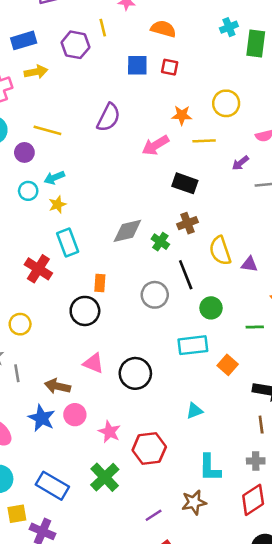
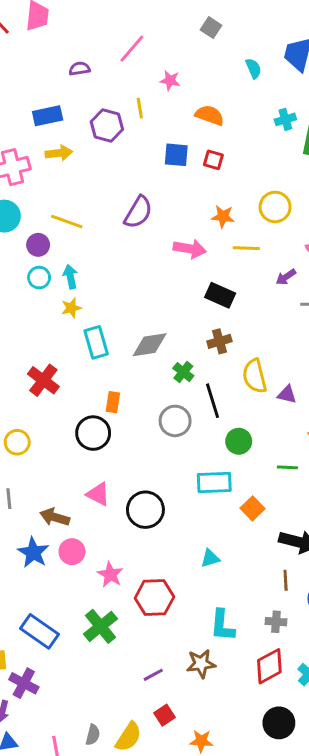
pink arrow: (155, 145) -> (190, 249), turned -144
cyan arrow: (54, 178) -> (70, 277), turned 96
cyan circle: (28, 191) -> (39, 278), moved
cyan rectangle: (68, 242) -> (96, 342), moved
green cross: (160, 242) -> (183, 372), moved

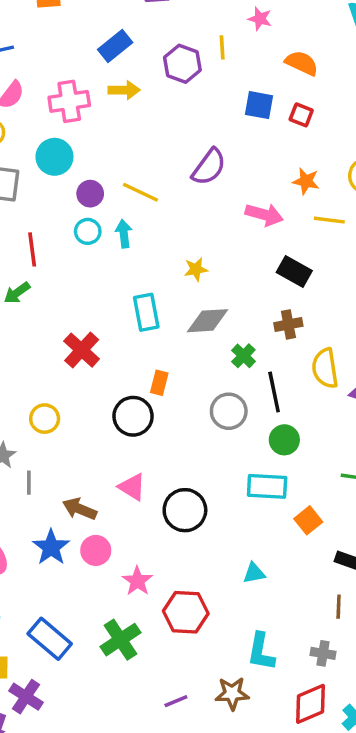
blue rectangle: (48, 116) -> (115, 46), turned -32
yellow line: (67, 222) -> (140, 192), moved
yellow star: (71, 308) -> (196, 269), moved
green circle: (239, 441) -> (284, 440), moved

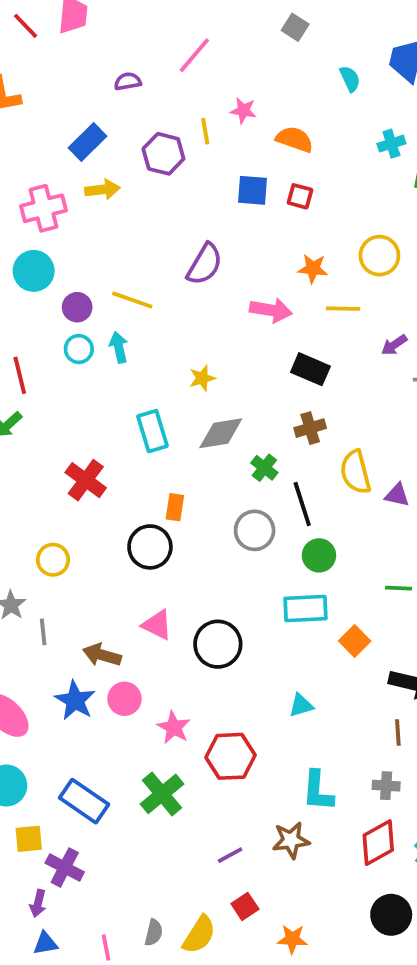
pink star: (260, 19) -> (243, 111), moved

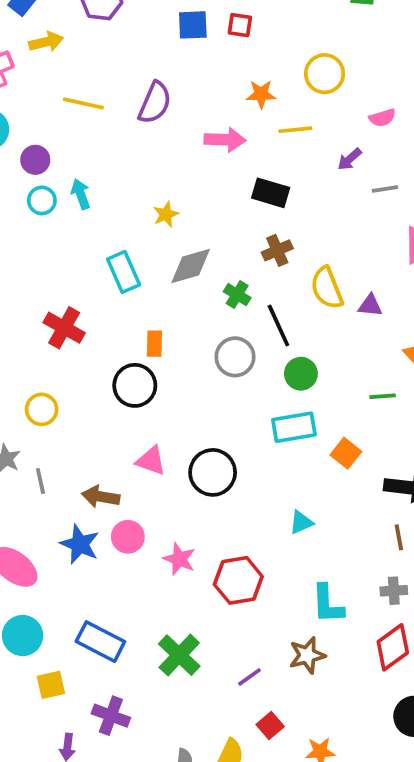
yellow line: (132, 300) -> (83, 103), moved
green cross: (162, 794) -> (179, 655), moved
purple cross: (65, 868) -> (111, 716), moved

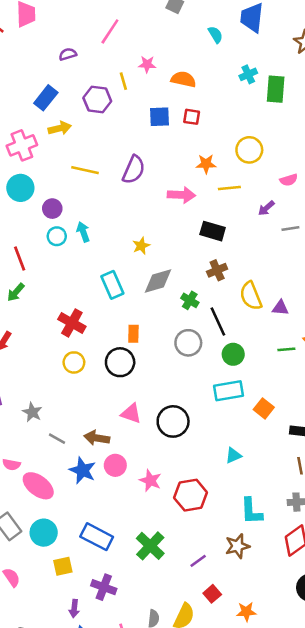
green line: (383, 396) -> (286, 349), moved
yellow circle: (42, 409) -> (74, 362), moved
gray line: (40, 481) -> (57, 439), moved, turned -48

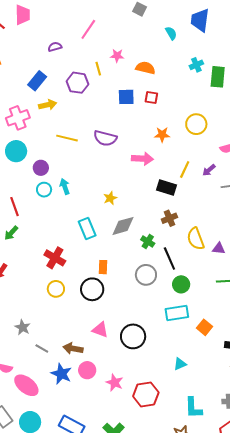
purple semicircle: (134, 170) -> (105, 138), turned 80
yellow line: (229, 188) -> (185, 169), moved, turned -60

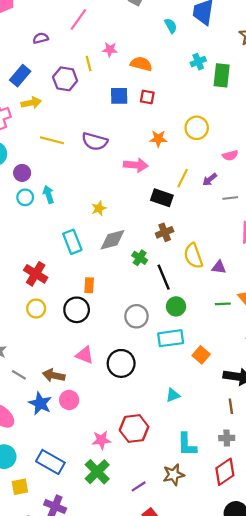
gray circle: (146, 275) -> (136, 316), moved
pink star: (115, 383) -> (101, 440), moved, turned -30

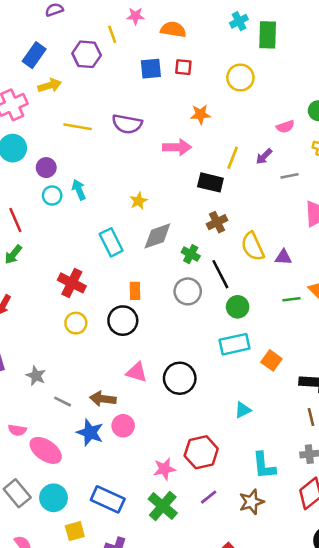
yellow circle: (197, 128) -> (240, 78), moved
gray circle: (136, 316) -> (188, 291), moved
purple line: (139, 486) -> (209, 497), moved

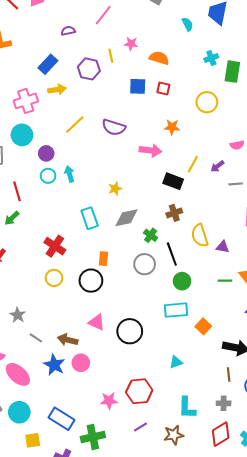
yellow line: (78, 127) -> (75, 125), turned -60
green cross: (163, 506) -> (93, 437), moved, turned 30

